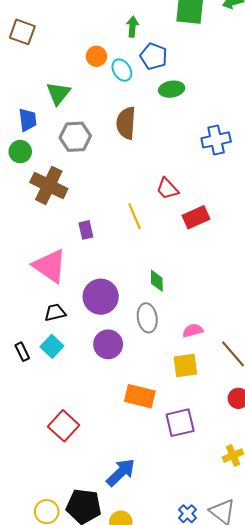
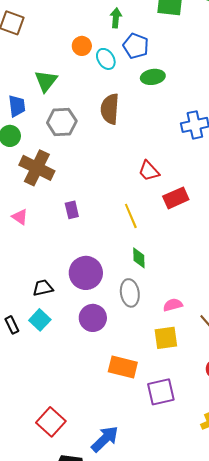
yellow line: (135, 216) -> (131, 216), moved
pink triangle: (50, 266) -> (20, 217), moved, size x0.5
red square: (64, 426) -> (51, 422), moved

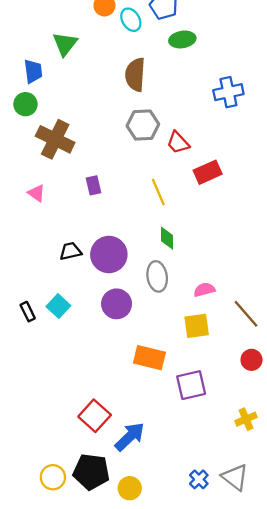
gray hexagon: (62, 122) -> (143, 125), moved
black trapezoid: (43, 288) -> (70, 251), moved
red square: (51, 422) -> (95, 416), moved

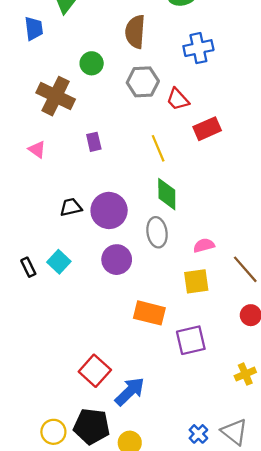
blue cross: (228, 92) -> (198, 48), moved
green circle: (25, 104) -> (92, 63), moved
green diamond: (167, 238) -> (167, 194), size x1.4

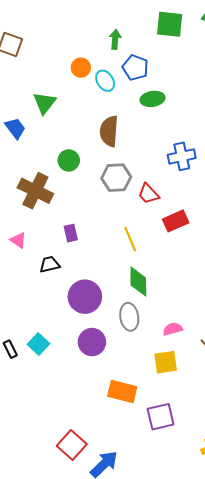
blue trapezoid: (34, 28) -> (15, 128), turned -30
blue cross: (198, 48) -> (182, 156), moved
black trapezoid: (71, 207) -> (50, 264), moved

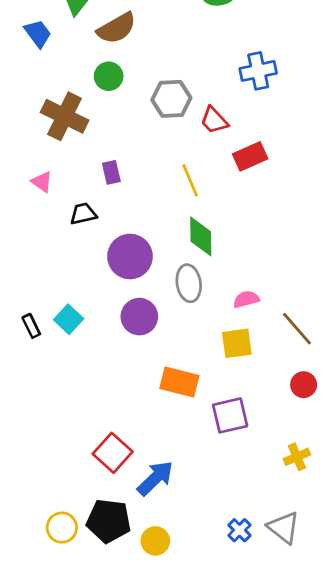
brown semicircle: (109, 131) -> (117, 28), moved, turned -124

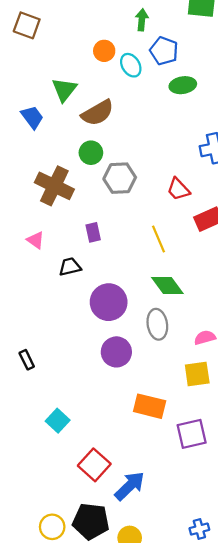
gray hexagon: (171, 99) -> (120, 178), moved
green diamond: (201, 236) -> (167, 286), turned -36
cyan square: (69, 319) -> (58, 421), moved
blue cross: (239, 530) -> (199, 529), turned 30

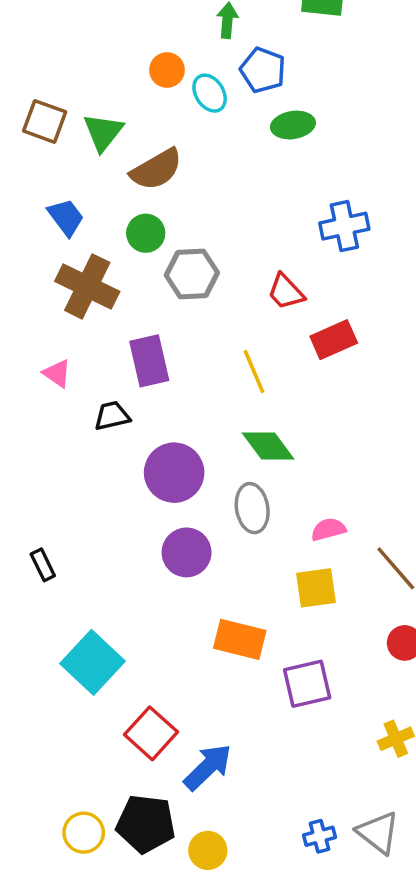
brown square: (27, 25) -> (45, 121), moved
blue trapezoid: (32, 117) -> (66, 217), moved
purple rectangle: (93, 232) -> (149, 361), size x1.6
cyan square: (58, 421) -> (93, 662), size x1.6

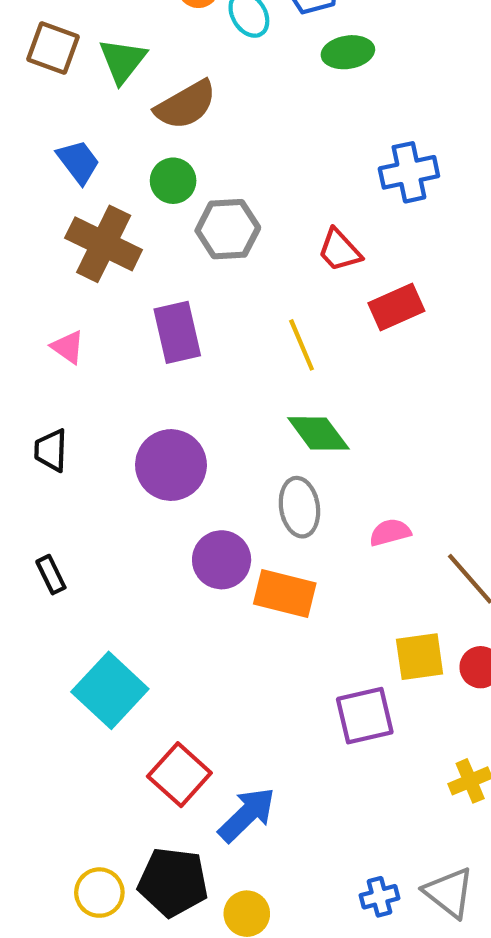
black trapezoid: (112, 416) -> (51, 450), moved, turned -75
purple circle: (174, 473) -> (171, 465), moved
yellow square: (316, 588) -> (420, 657), moved
orange rectangle: (240, 639) -> (285, 593), moved

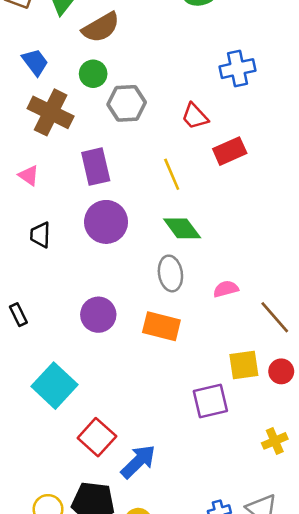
black trapezoid: (51, 450) -> (40, 235), moved
purple circle: (171, 465) -> (106, 222), moved
purple circle: (222, 560) -> (98, 315), moved

